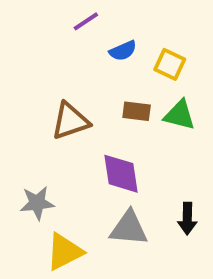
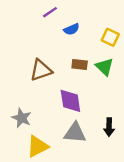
yellow square: (170, 64) -> (110, 37), moved
green triangle: (180, 115) -> (105, 67), turned 30
gray star: (37, 203) -> (22, 118), turned 30

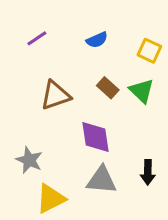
purple line: (50, 12) -> (37, 38), moved
brown rectangle: (80, 65) -> (108, 88), turned 35

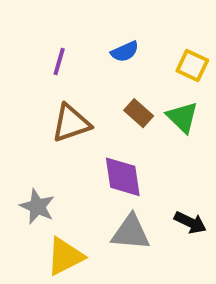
purple line: (37, 38) -> (59, 62), moved, turned -40
black arrow: (148, 172) -> (190, 222), turned -65

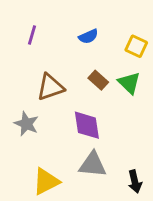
purple line: (59, 62) -> (32, 35), moved
gray star: (37, 207) -> (26, 124), moved
black arrow: (190, 222) -> (135, 181), moved, turned 50

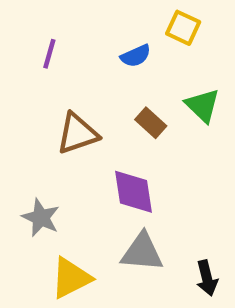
yellow square: (136, 46) -> (183, 28), moved
green triangle: (129, 83) -> (203, 105), moved
gray star: (26, 124) -> (41, 218), moved

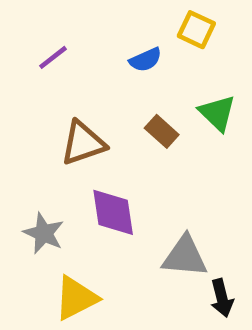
purple line: (49, 54) -> (53, 57), turned 36
purple diamond: (134, 192) -> (113, 212), moved
gray triangle: (142, 252) -> (185, 256), moved

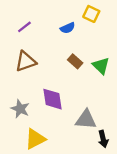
green triangle: (217, 113) -> (101, 66), moved
brown triangle: (83, 143) -> (26, 61), moved

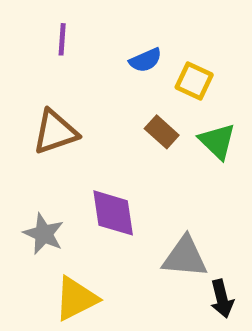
yellow square: (91, 14) -> (194, 81), moved
purple line: (24, 27) -> (62, 39), moved, turned -48

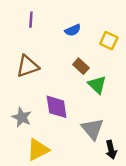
yellow square: (194, 81) -> (109, 41), moved
green triangle: (217, 141) -> (97, 85), moved
gray triangle: (185, 257) -> (93, 129), turned 45

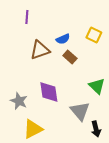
blue semicircle: (73, 30) -> (63, 39), moved
brown triangle: (27, 66) -> (40, 50), moved
green triangle: (97, 85) -> (97, 86), moved

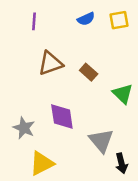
yellow square: (94, 35) -> (119, 20), moved, turned -35
blue semicircle: (63, 39) -> (86, 19), moved
green triangle: (97, 86) -> (123, 94), moved

